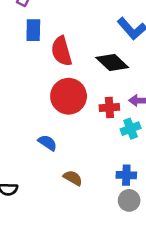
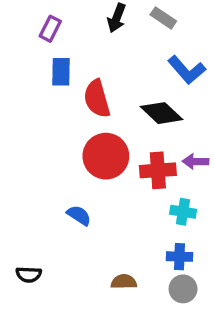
red cross: (109, 107) -> (158, 170), size x1.4
cyan cross: (131, 129) -> (183, 212), moved, turned 30
brown semicircle: (73, 178) -> (124, 282), moved, turned -30

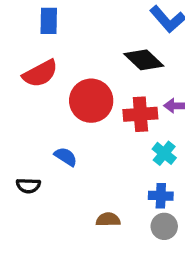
red semicircle: (97, 99) -> (40, 73), moved, turned -102
cyan cross: (183, 212) -> (164, 153), turned 30
black semicircle: (29, 275) -> (28, 186), moved

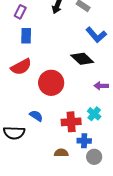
red cross: (140, 114) -> (71, 122), moved
black semicircle: (28, 186) -> (14, 133), size x1.5
blue cross: (161, 196) -> (84, 141), moved

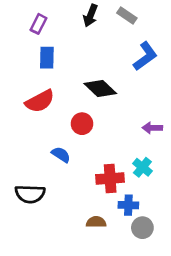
blue L-shape: (96, 35) -> (145, 56), turned -85
black diamond: (82, 59) -> (100, 89), moved
red circle: (51, 83) -> (82, 124), size x0.6
blue semicircle: (36, 116) -> (61, 155), moved

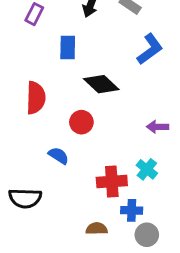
blue rectangle: (47, 58) -> (68, 48), moved
red semicircle: (40, 101) -> (36, 98), turned -60

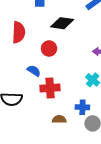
black diamond: (101, 84) -> (62, 23), turned -35
red cross: (112, 181) -> (50, 88), moved

